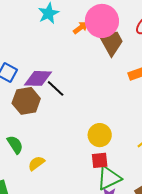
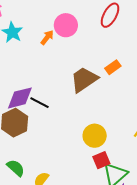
pink circle: (102, 21) -> (66, 25), size x0.7
brown trapezoid: (111, 42) -> (84, 80), moved, turned -80

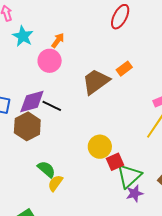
pink circle: (66, 25) -> (50, 61), moved
yellow circle: (95, 136) -> (100, 147), moved
green semicircle: (16, 168) -> (46, 169), moved

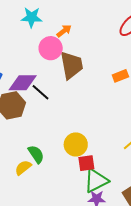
cyan star: (23, 36) -> (32, 17), turned 30
brown trapezoid: (96, 82) -> (71, 65), moved, turned 100
green semicircle: (46, 169) -> (36, 154), moved

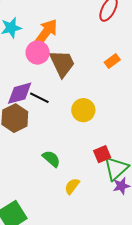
orange arrow: (64, 31) -> (46, 32), size x1.8
yellow circle: (76, 144) -> (83, 110), moved
yellow semicircle: (23, 168) -> (72, 186), moved

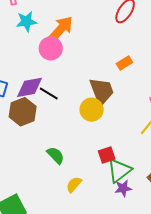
brown trapezoid: (62, 63) -> (102, 91), moved

